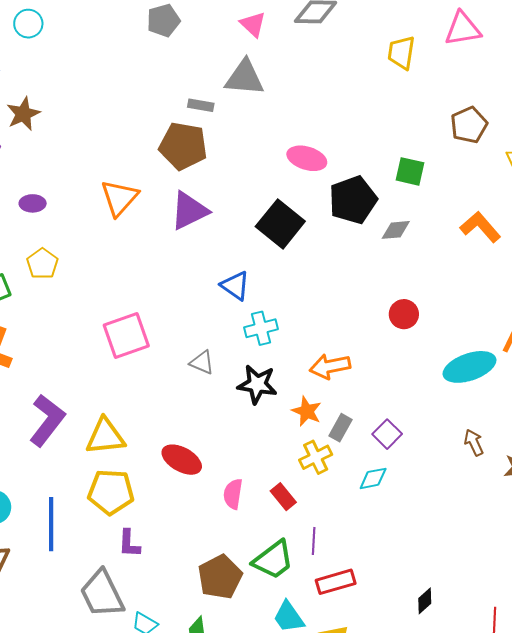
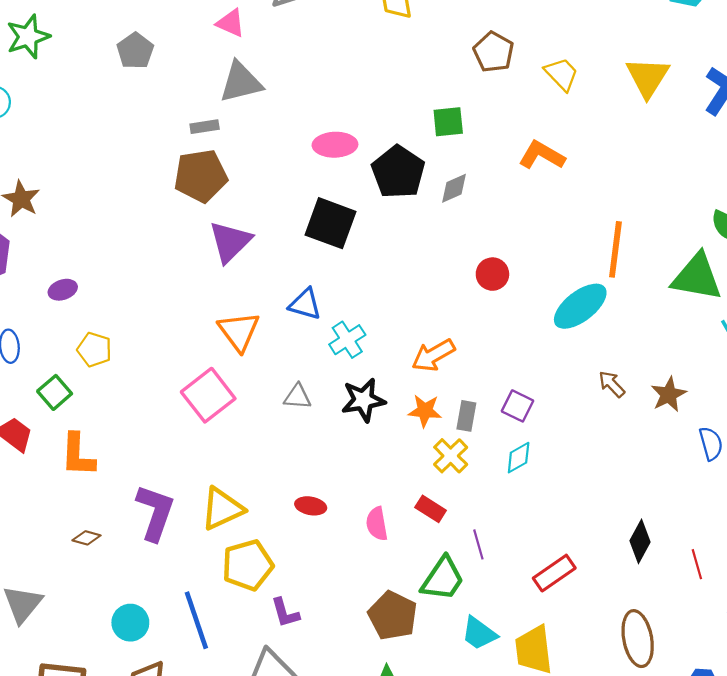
orange triangle: (119, 198) -> (239, 331), moved
red ellipse: (182, 460) -> (311, 506), size x0.7
red rectangle: (336, 582) -> (554, 573), moved
black diamond: (425, 601) -> (640, 541), moved, size x1.4

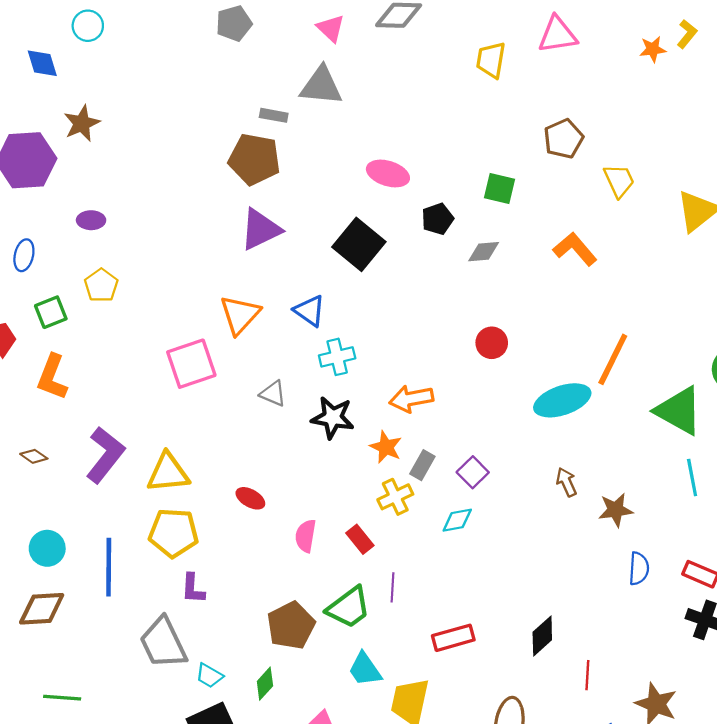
black pentagon: (398, 172) -> (438, 219), size x0.6

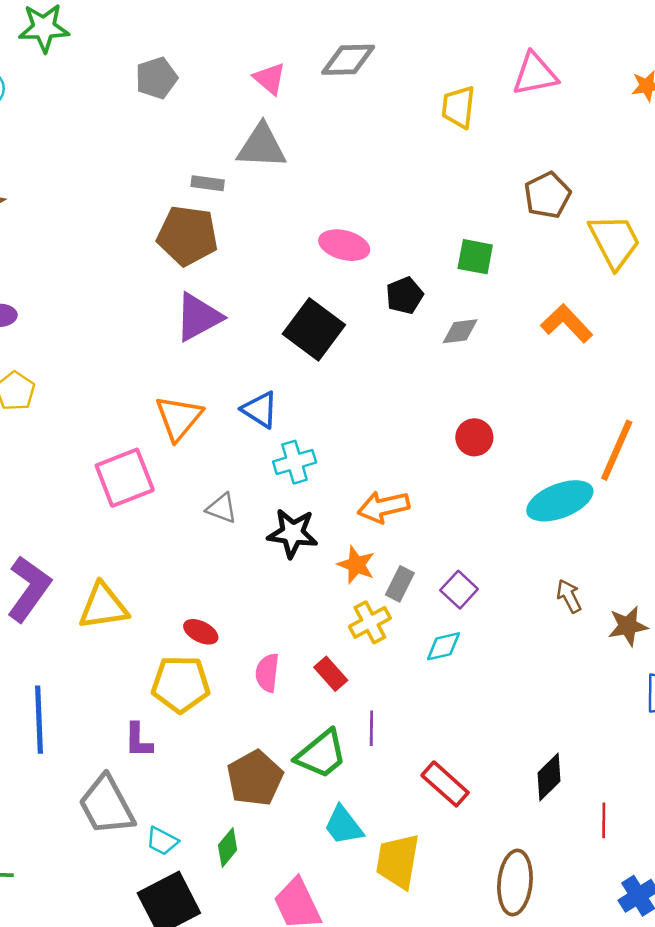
yellow trapezoid: (619, 181) -> (615, 241), size x1.4
yellow pentagon: (174, 533) -> (181, 684), moved
red rectangle: (453, 638) -> (445, 784), turned 60

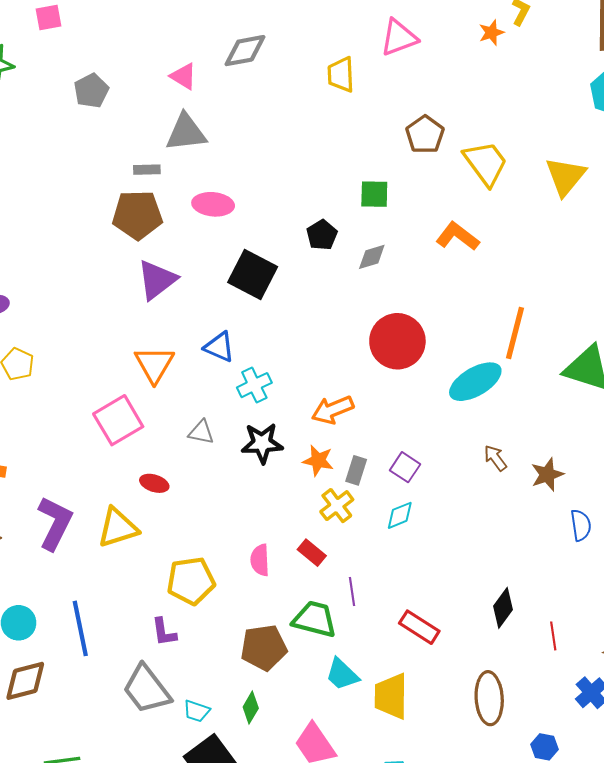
pink ellipse: (344, 245) -> (213, 204), moved
red circle: (474, 437) -> (397, 341), size x1.8
red ellipse: (201, 632) -> (154, 483), moved
green trapezoid: (321, 754) -> (315, 619), turned -117
brown pentagon: (255, 778) -> (264, 648), turned 30

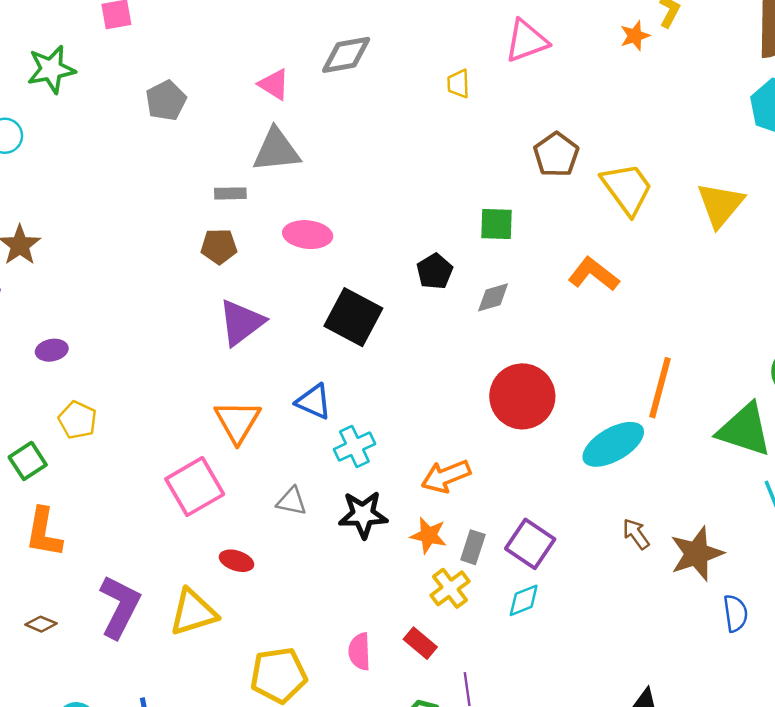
yellow trapezoid: (341, 75) -> (458, 84), size x0.7
brown pentagon: (137, 215) -> (219, 246), size x0.6
purple square: (405, 467) -> (530, 544), size x1.4
brown star: (547, 474) -> (697, 554), size x1.4

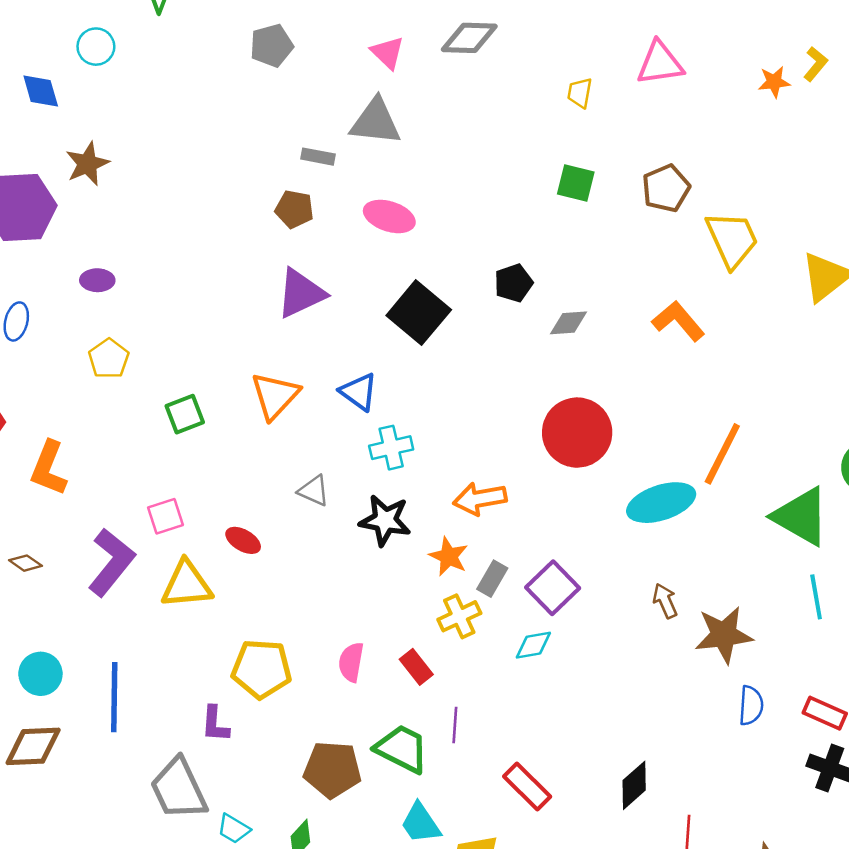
green square: (496, 224) -> (576, 183), moved
green square: (28, 461) -> (185, 414), moved
pink square: (195, 487) -> (166, 516), moved, size x0.6

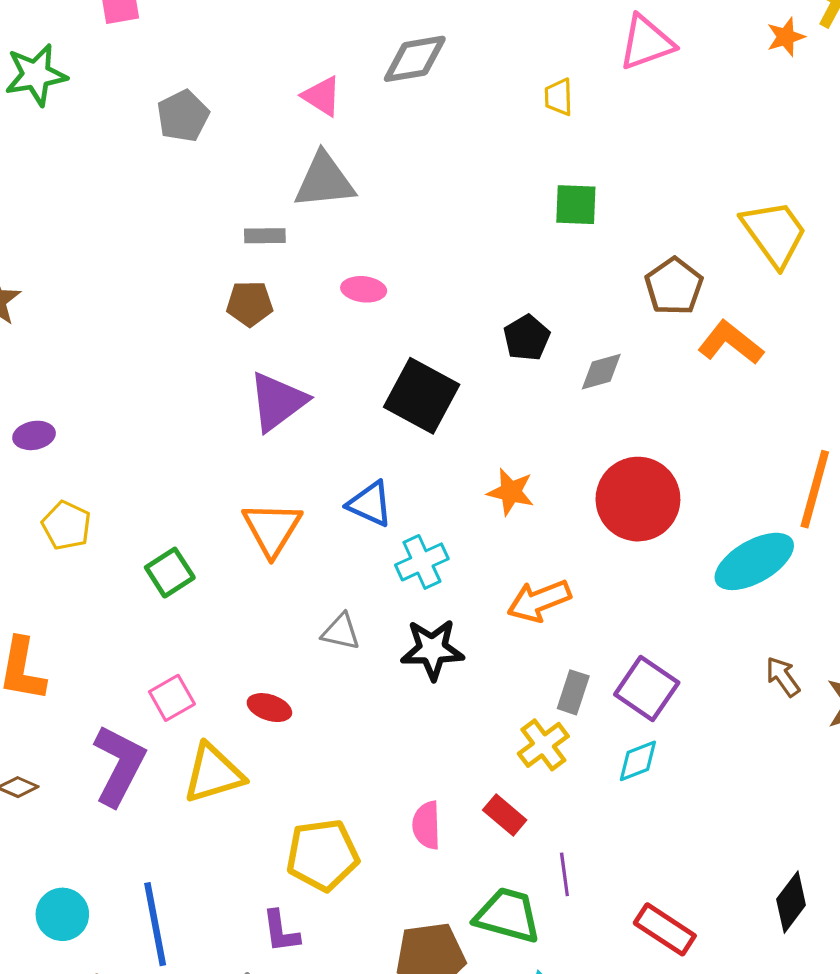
brown pentagon: (666, 188) -> (674, 286), moved
pink ellipse: (389, 216) -> (364, 289), size x0.7
orange star: (449, 556) -> (511, 492), moved

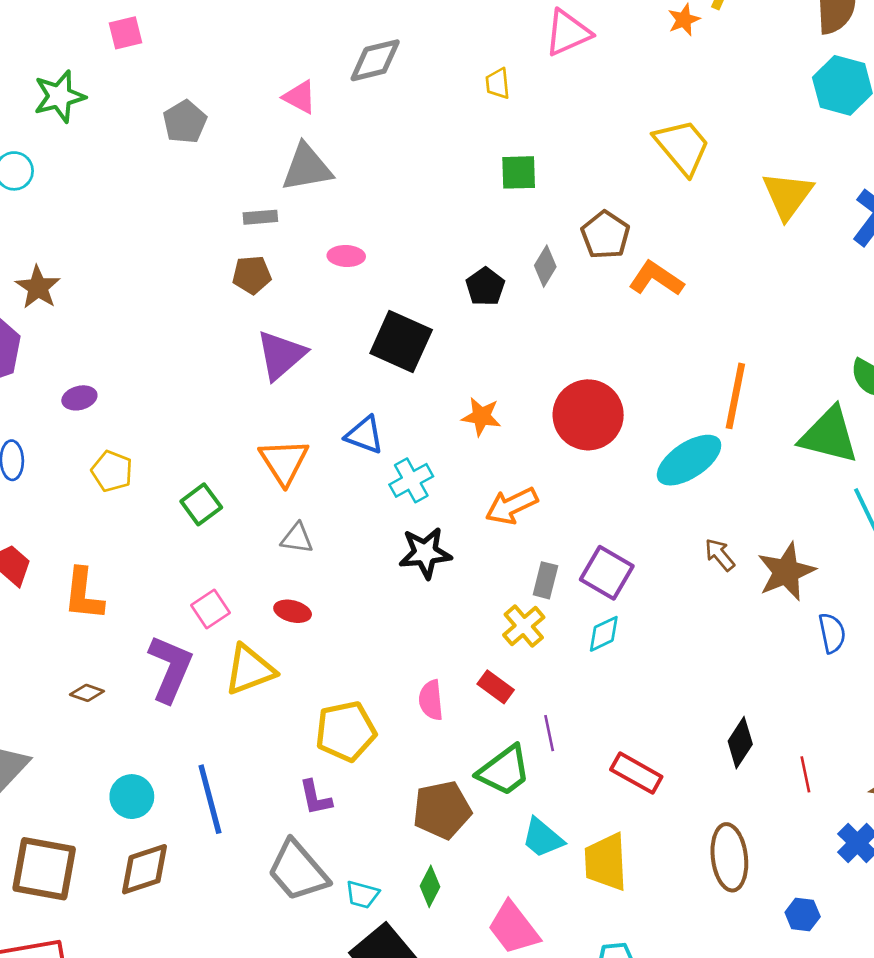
yellow trapezoid: (774, 233) -> (682, 147), moved
gray diamond: (601, 372) -> (545, 266), moved, turned -39
gray triangle: (341, 632) -> (297, 538), moved
green trapezoid: (508, 915) -> (504, 771), turned 132

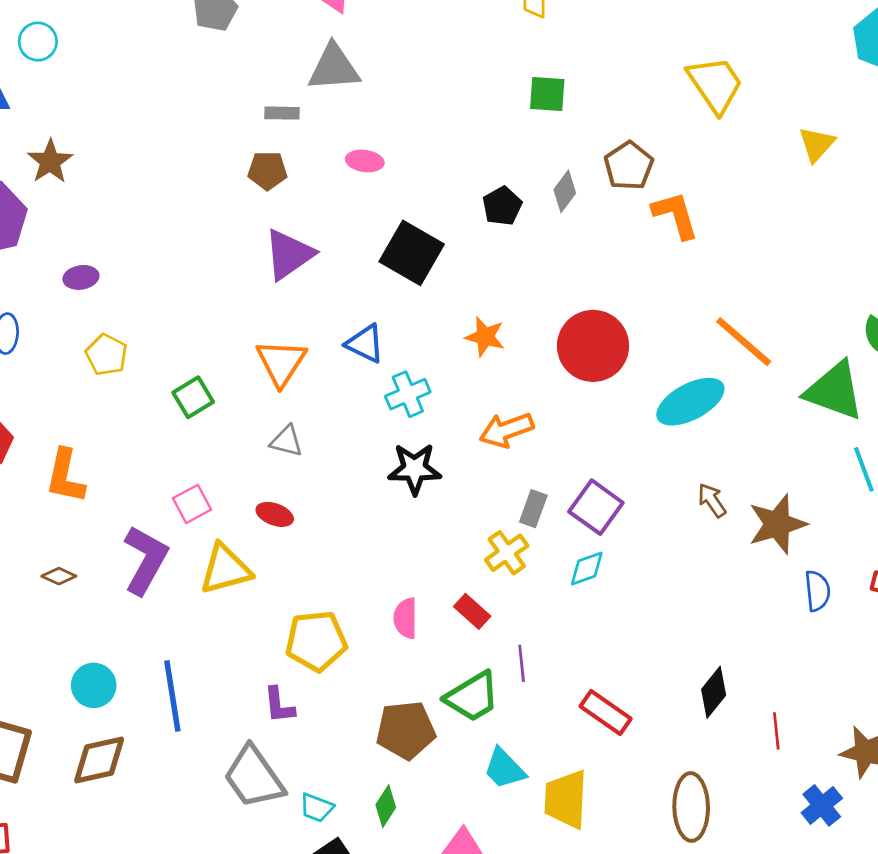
yellow triangle: (788, 195) -> (817, 144), size x0.7
orange L-shape: (656, 279) -> (675, 215), turned 34
orange line: (735, 396) -> (744, 342), turned -66

